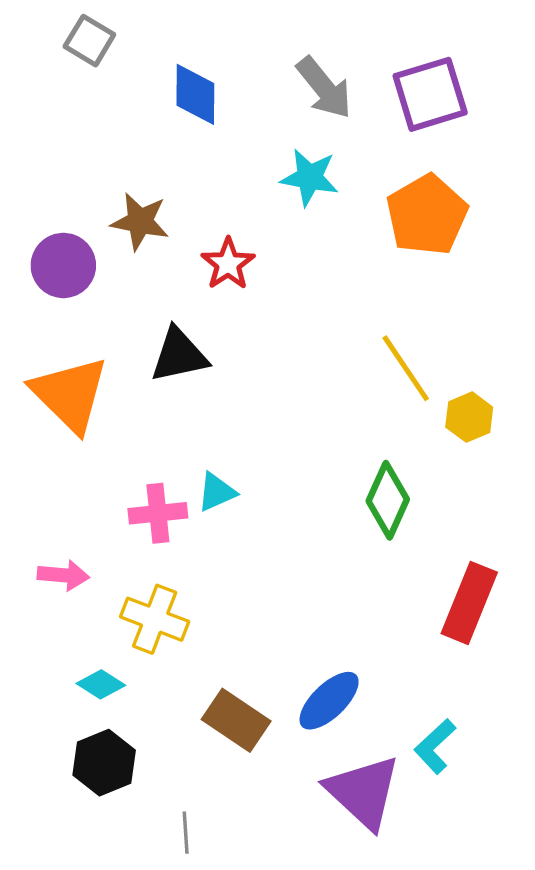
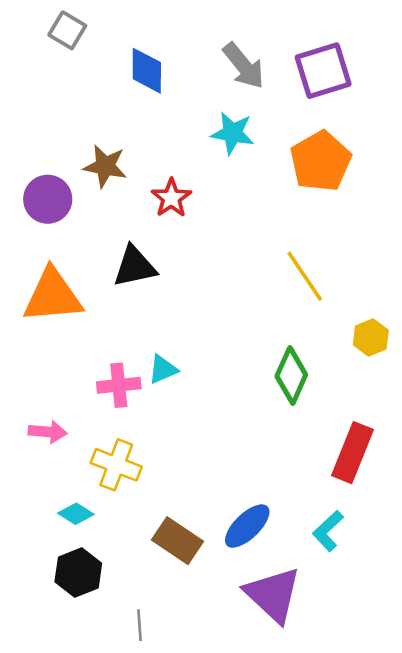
orange triangle: (70, 394) -> (53, 296), turned -50
yellow hexagon: (469, 417) -> (371, 338), moved
cyan L-shape: (435, 746) -> (328, 531), moved

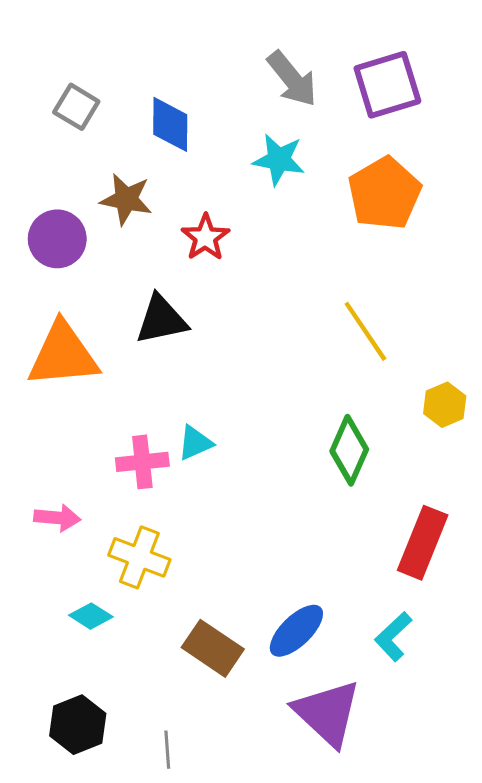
gray square: (67, 30) -> (76, 107), moved
blue diamond: (147, 71) -> (170, 124), moved
black hexagon: (78, 573) -> (78, 725), moved

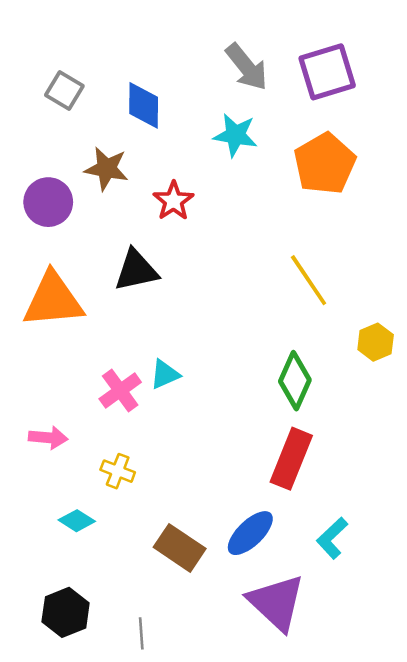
pink cross: (142, 462) -> (120, 391), turned -30
red rectangle: (423, 543) -> (291, 459), moved
yellow cross: (139, 557) -> (118, 471), size x0.7

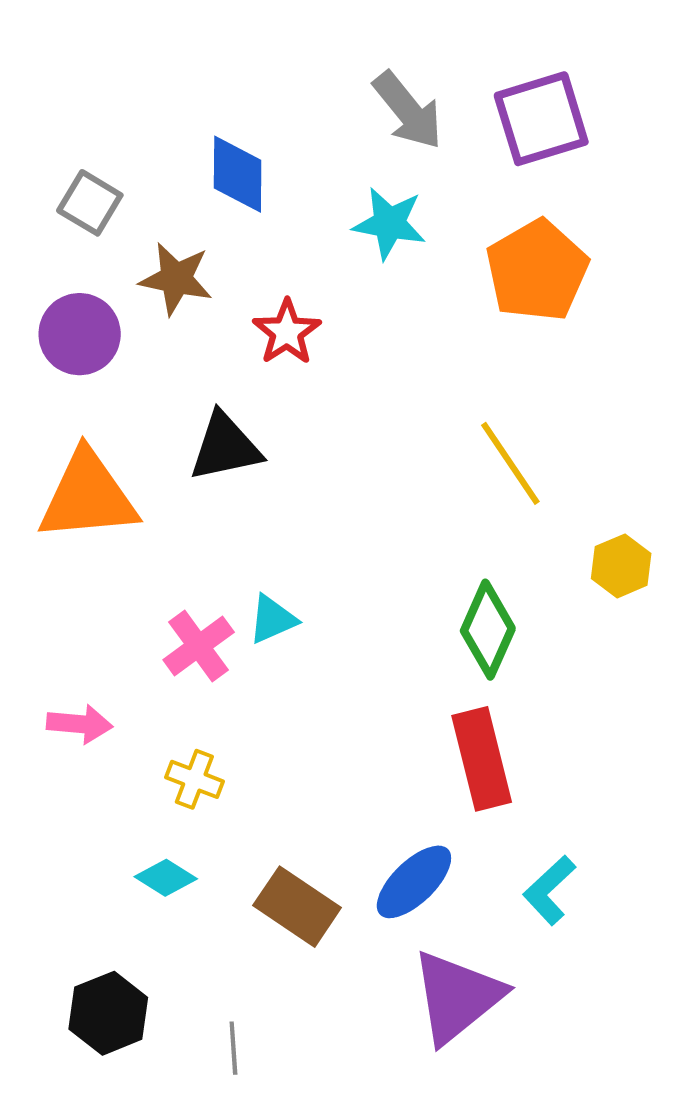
gray square: (64, 90) -> (90, 203), moved
red rectangle: (291, 459) -> (482, 759), turned -36
cyan diamond: (77, 521) -> (166, 878), moved
purple triangle: (276, 602) -> (457, 997), turned 38

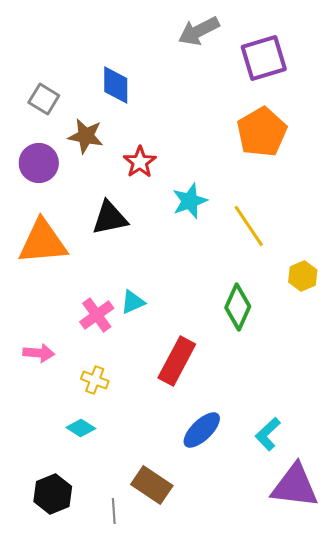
gray arrow: (408, 111) -> (199, 31), moved, turned 102
cyan star: (389, 223) -> (190, 201), moved, turned -30
red rectangle: (482, 759) -> (177, 361), moved, turned 42
brown rectangle: (297, 907) -> (152, 485), moved
purple triangle: (457, 997) -> (295, 486), moved, turned 46

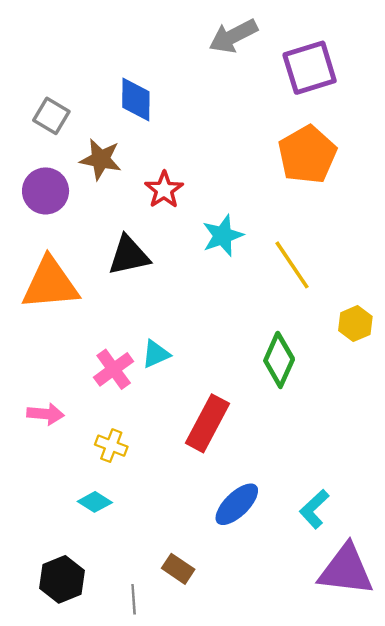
brown rectangle: (152, 485) -> (178, 569), size x0.7

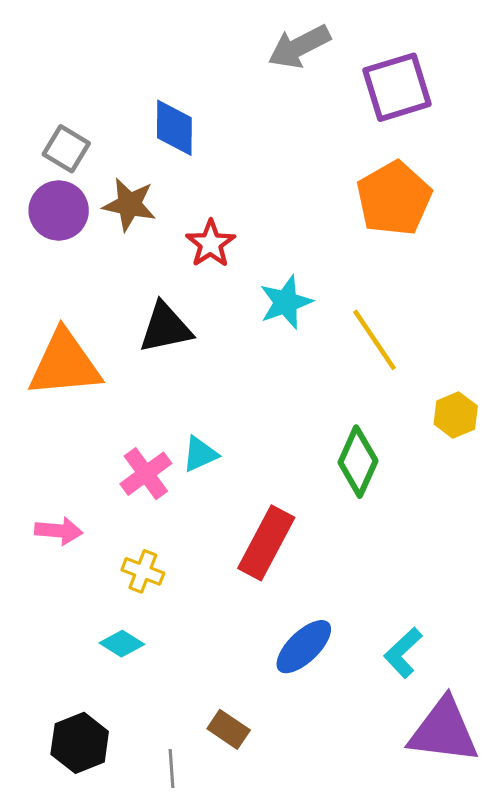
purple circle: (46, 191) -> (59, 211), moved

